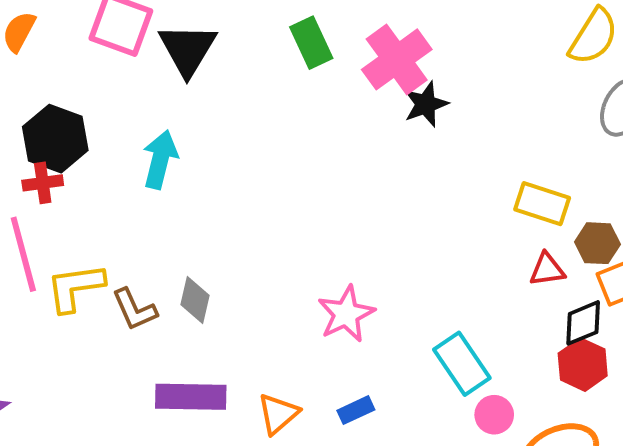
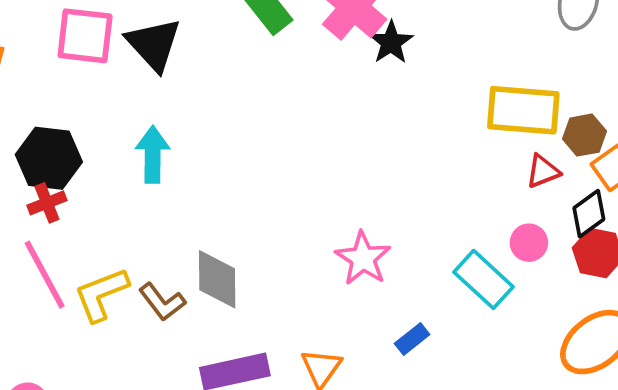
yellow rectangle: (542, 204) -> (523, 110), size x1.4
gray diamond: (195, 300) -> (217, 279), size x1.4
blue rectangle: (356, 410) -> (412, 339), moved
pink circle: (494, 415) -> (529, 243), moved

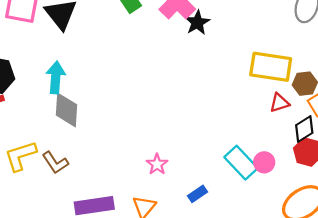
pink circle: (529, 243) -> (264, 162), moved
pink star: (363, 258) -> (157, 164), moved, size x0.7
gray diamond: (217, 279) -> (66, 110), moved

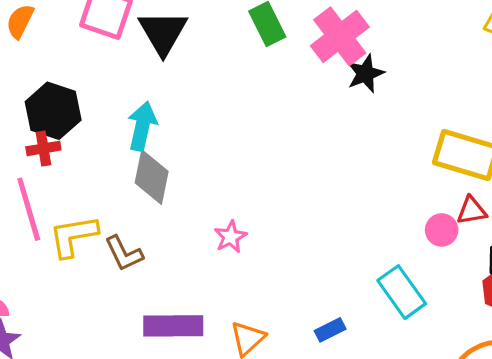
pink circle: (264, 162) -> (442, 230), moved
pink star: (157, 164) -> (230, 237), moved

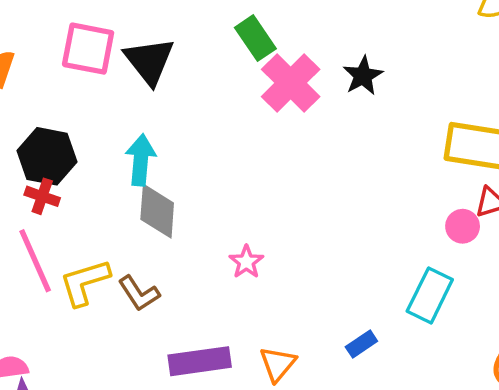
pink cross: (340, 36) -> (291, 83), moved
red cross: (43, 148) -> (42, 196), turned 36
cyan rectangle: (402, 292) -> (430, 295), turned 69

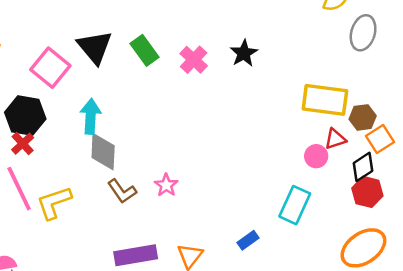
green rectangle: (255, 38) -> (144, 50), moved
pink square: (88, 49) -> (50, 68), moved, turned 30
pink cross: (291, 83) -> (194, 60), size x0.7
red cross: (42, 196) -> (23, 144), turned 30
brown L-shape: (139, 293) -> (122, 191), moved

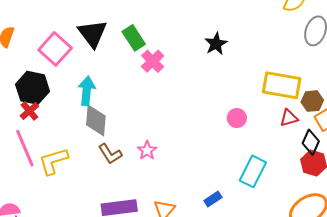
pink cross: (194, 60) -> (153, 61), moved
pink circle: (316, 156) -> (237, 118), moved
black diamond: (363, 167) -> (311, 142), turned -35

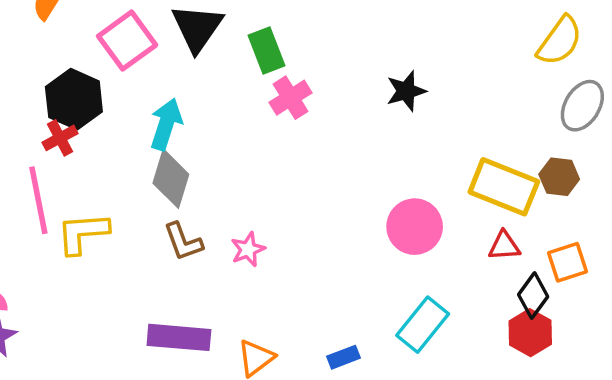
brown hexagon: (312, 101) -> (559, 177), moved
pink circle: (237, 118) -> (415, 227), size x1.6

